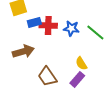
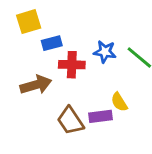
red cross: (48, 25) -> (72, 65), moved
purple rectangle: (77, 79) -> (101, 116), moved, turned 42

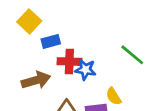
yellow square: (29, 22) -> (29, 21), turned -30
blue star: (105, 52) -> (85, 70), moved

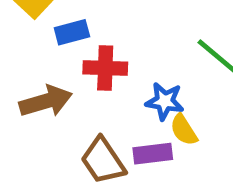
blue star: (85, 70) -> (165, 101), moved

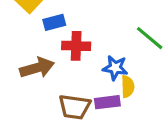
yellow semicircle: (184, 130) -> (128, 87), turned -150
brown trapezoid: (103, 161) -> (75, 107), turned -48

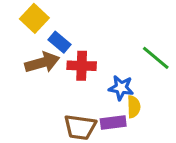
blue rectangle: (54, 22) -> (60, 42), turned 55
brown arrow: (37, 68) -> (42, 63), moved

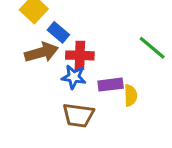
blue star: (121, 88) -> (74, 77), moved
purple rectangle: (113, 122) -> (111, 85), moved

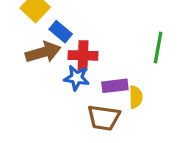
green line: (152, 48) -> (158, 48), turned 60
brown trapezoid: (78, 115) -> (104, 118), moved

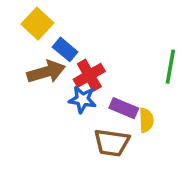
red cross: (83, 55) -> (89, 75), turned -32
purple rectangle: (115, 86) -> (124, 108), turned 30

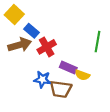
blue star: (82, 99) -> (42, 79), moved
yellow semicircle: (146, 120) -> (82, 75), turned 112

